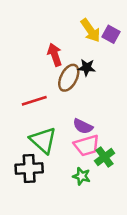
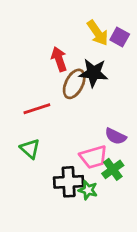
black star: (87, 68) -> (93, 73), size x1.5
purple semicircle: (83, 126) -> (116, 136), moved
green triangle: (43, 140) -> (30, 149), moved, size x0.7
black cross: (29, 168) -> (69, 182), moved

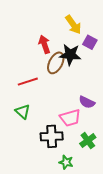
purple square: (120, 37) -> (90, 42), moved
green cross: (113, 169) -> (88, 141), moved
green star: (88, 190) -> (66, 162), moved

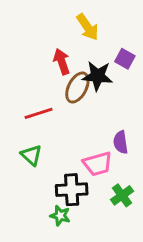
yellow arrow: (73, 25) -> (87, 27), moved
purple semicircle: (87, 102) -> (121, 142), turned 56
green star: (66, 162) -> (60, 216), moved

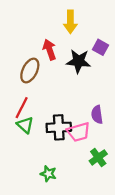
yellow arrow: (87, 27) -> (70, 22), turned 35
brown ellipse: (77, 87) -> (30, 71), moved
red line: (39, 113) -> (22, 108), moved, turned -45
black cross: (72, 190) -> (59, 127), moved

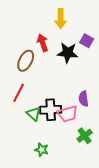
green triangle: (25, 125) -> (34, 114), moved

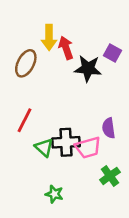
yellow arrow: (61, 19) -> (49, 37), moved
red arrow: (43, 43) -> (66, 48), moved
brown ellipse: (26, 61) -> (26, 63), moved

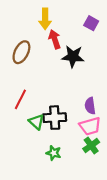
yellow arrow: (49, 37) -> (45, 19), moved
purple square: (113, 53) -> (91, 23), moved
pink trapezoid: (88, 147) -> (90, 126), moved
green star: (54, 194) -> (54, 153), moved

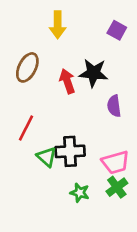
red arrow: (55, 39) -> (67, 81), moved
purple semicircle: (90, 106) -> (114, 106), moved
green star: (54, 153) -> (80, 193), moved

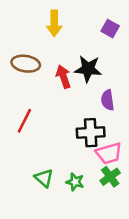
brown ellipse: (27, 67) -> (26, 64), turned 72
black cross: (70, 151) -> (91, 133), moved
green triangle: (47, 157) -> (44, 178), moved

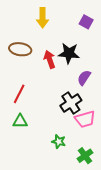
purple semicircle: (108, 100) -> (84, 78), turned 42
black cross: (91, 133) -> (71, 103), turned -30
green cross: (110, 177) -> (85, 156), moved
green triangle: (44, 178) -> (20, 121), moved, turned -42

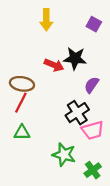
brown ellipse: (20, 49) -> (22, 84), moved
red arrow: (50, 59) -> (54, 65), turned 132
green star: (59, 141) -> (64, 155), size x1.5

